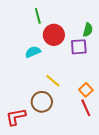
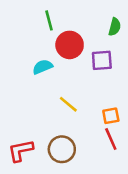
green semicircle: (88, 30) -> (115, 27), moved
orange square: (86, 90) -> (111, 116), turned 32
brown circle: (42, 102) -> (62, 149), moved

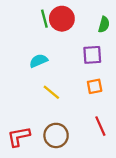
red circle: (70, 45) -> (62, 19), moved
yellow line: (68, 104) -> (51, 92), moved
orange square: (111, 116) -> (95, 86), moved

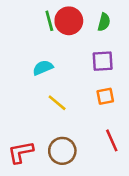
green semicircle: (104, 25) -> (104, 22), moved

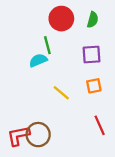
green line: (49, 21) -> (47, 45), moved
yellow line: (57, 103) -> (61, 93), moved
brown circle: (62, 151) -> (38, 135), moved

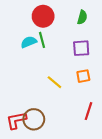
red circle: (61, 19) -> (43, 16), moved
cyan semicircle: (38, 60) -> (29, 42), moved
red line: (100, 125) -> (88, 111), turned 42

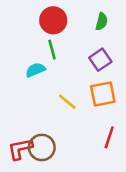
cyan semicircle: (29, 42) -> (35, 70), moved
purple square: (81, 48) -> (100, 60), turned -30
orange square: (83, 76) -> (103, 94), size x1.5

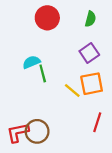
green line: (52, 50) -> (43, 73), moved
yellow line: (67, 102) -> (72, 91), moved

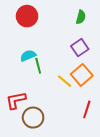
red circle: (47, 18) -> (27, 16), moved
orange square: (92, 84) -> (82, 75), turned -30
red L-shape: (18, 133) -> (16, 100), moved

